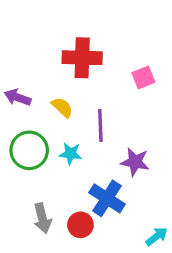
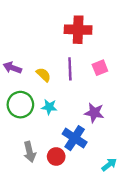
red cross: (82, 58) -> (78, 30), moved
pink square: (143, 78) -> (100, 68), moved
purple line: (100, 126) -> (70, 69), moved

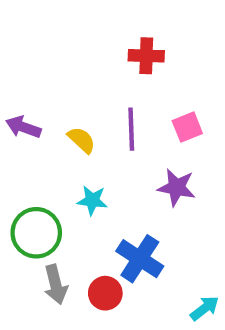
red cross: (78, 30) -> (146, 56), size x0.7
green circle: (20, 105) -> (36, 233), moved
purple star: (94, 113) -> (177, 187), moved

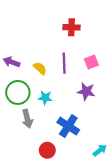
green circle: (36, 233) -> (18, 92), moved
gray arrow: (56, 285) -> (27, 119), moved
red circle: (105, 293) -> (47, 150), moved

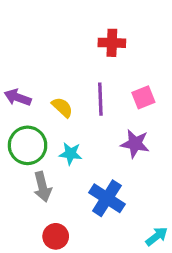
red circle: (47, 150) -> (56, 236), moved

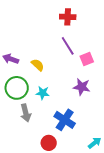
red cross: (112, 43) -> (68, 17), moved
purple line: (100, 99) -> (68, 46), moved, turned -30
red circle: (56, 236) -> (49, 143), moved

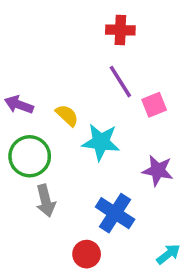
purple star: (82, 87) -> (158, 171), moved
cyan star: (43, 93) -> (101, 142), moved, size x1.5

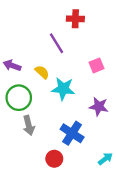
purple line: (120, 82) -> (57, 43), moved

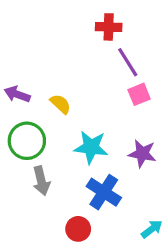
purple line: (57, 43) -> (128, 62), moved
cyan star: (63, 89) -> (91, 147), moved

